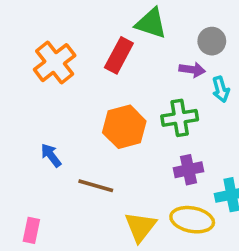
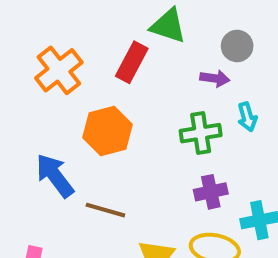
cyan arrow: (221, 89) -> (247, 117), moved
orange hexagon: (124, 127) -> (107, 131), moved
blue arrow: (51, 155) -> (55, 176), size x1.6

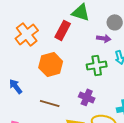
blue arrow: (55, 176) -> (16, 86), moved, size x0.7
purple cross: (211, 192) -> (87, 97), moved, turned 35

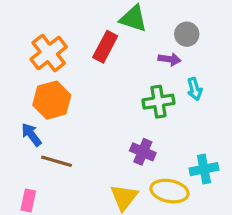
orange hexagon: (51, 64) -> (52, 100), moved
brown line: (50, 103) -> (56, 161), moved

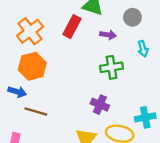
purple arrow: (169, 59) -> (108, 35), moved
cyan arrow: (195, 89) -> (143, 49), moved
blue arrow: (31, 135) -> (17, 92), turned 144

